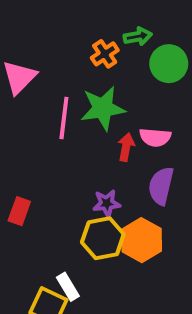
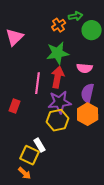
pink line: (64, 118) -> (38, 83), moved
red arrow: (126, 147) -> (58, 77), moved, size x1.5
purple star: (107, 203) -> (60, 102), size x1.6
orange hexagon: (142, 240) -> (88, 114), moved

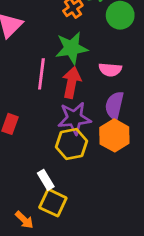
pink line: (38, 83) -> (41, 74), moved
yellow square: (30, 155) -> (53, 203), moved

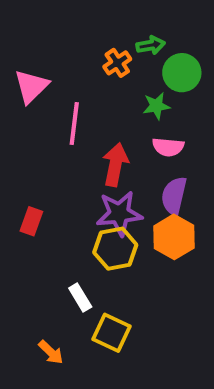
green star: (72, 48) -> (156, 106), moved, size x0.6
pink line: (41, 74) -> (74, 124), moved
yellow square: (53, 203) -> (111, 333), moved

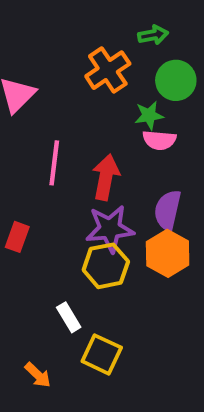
green arrow: (151, 45) -> (153, 35), moved
orange cross: (117, 63) -> (108, 70), size x1.5
pink line: (74, 124) -> (54, 163), moved
pink semicircle: (168, 147) -> (159, 140), moved

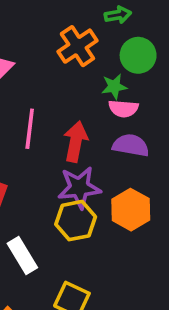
purple semicircle: (168, 210) -> (131, 145), moved, turned 87
white rectangle: (69, 317) -> (22, 255), moved, size x1.4

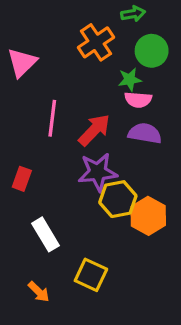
red arrow: (76, 142) -> (94, 130), turned 33
orange hexagon: (131, 210) -> (148, 216), moved
yellow hexagon: (76, 221) -> (118, 199), moved

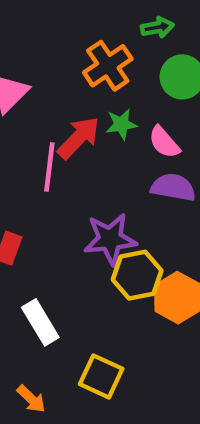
green star: (130, 79) -> (121, 124), moved
pink semicircle: (138, 100) -> (164, 142), turned 44
red arrow: (94, 130) -> (79, 138), moved

